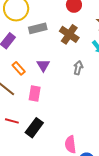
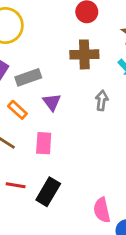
gray rectangle: (38, 28) -> (28, 77), moved
brown cross: (69, 34) -> (84, 54), turned -30

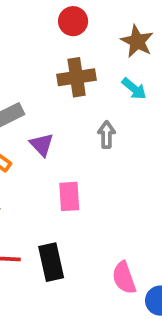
pink rectangle: (44, 143) -> (69, 196), moved
black rectangle: (48, 192) -> (51, 262), turned -36

